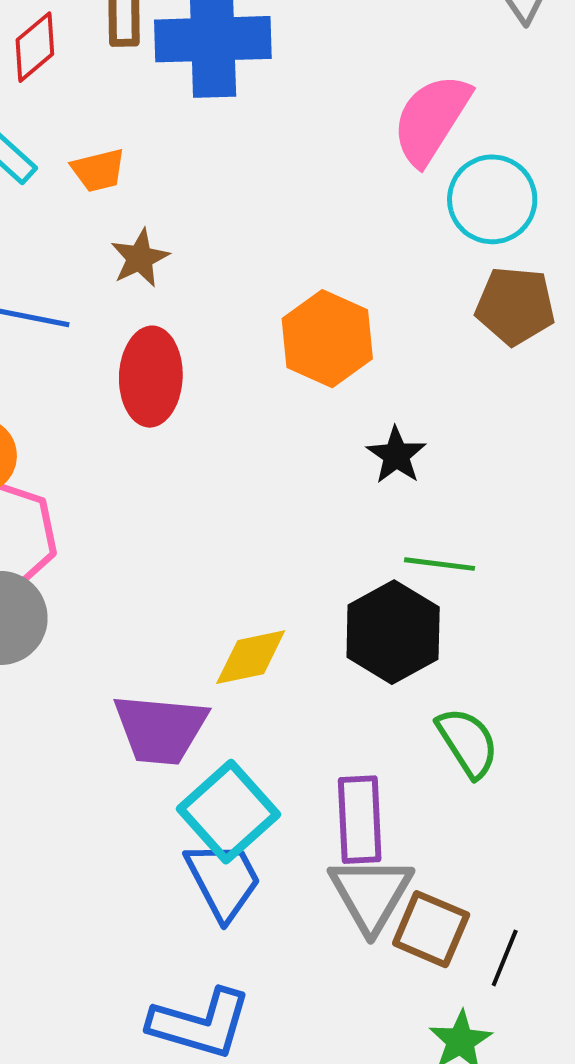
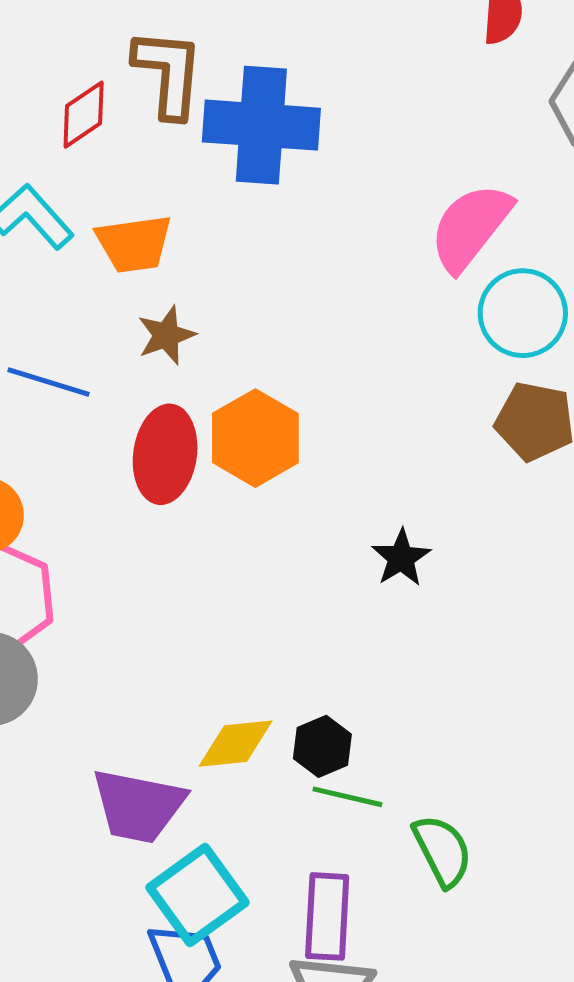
orange trapezoid: (98, 170) -> (134, 244), size x1.4
orange hexagon: (327, 339) -> (255, 438), moved
green line: (440, 564) -> (347, 797), moved
black hexagon: (393, 632) -> (322, 746), moved, size x0.6

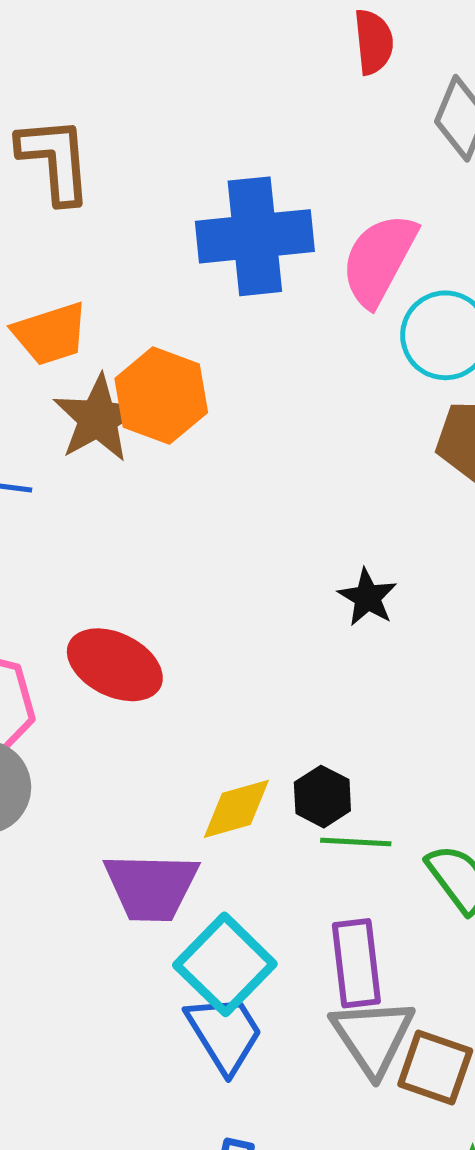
blue cross: (261, 125) -> (255, 236), moved
brown star: (166, 335) -> (98, 418), size x1.5
orange hexagon: (255, 438) -> (161, 396), moved
red ellipse: (165, 454) -> (115, 665), moved, turned -62

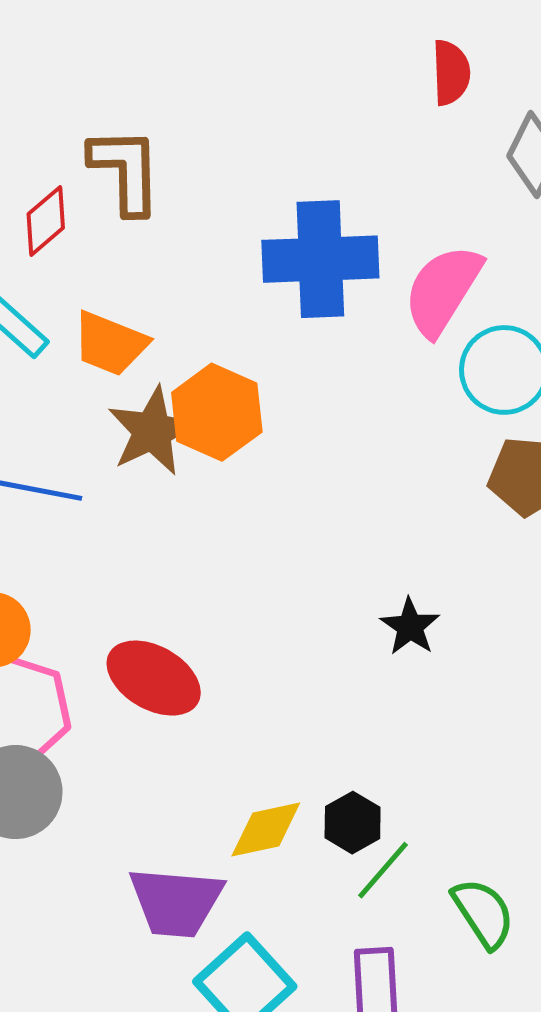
orange trapezoid: (50, 334) -> (110, 344), turned 36
green line: (356, 842) -> (383, 870), turned -56

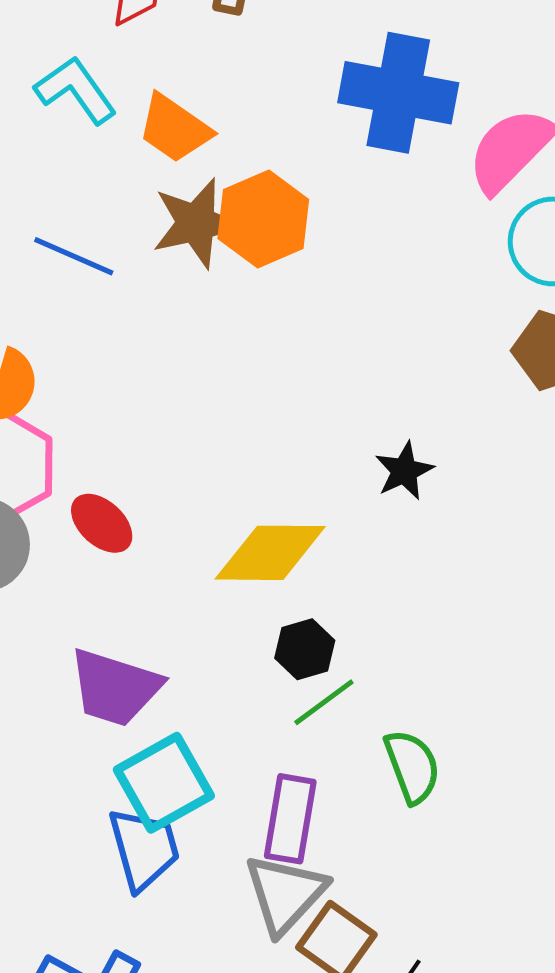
red ellipse: (154, 678) -> (102, 523), moved, size x0.7
yellow diamond: (266, 829) -> (270, 553), moved, size x1.4

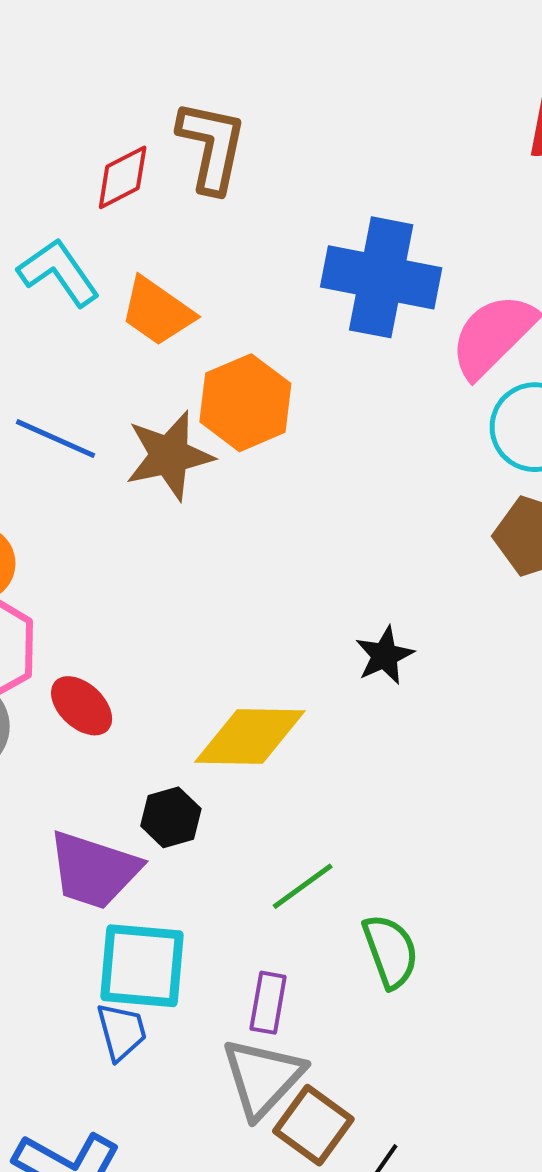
brown star: (196, 223) -> (169, 456), moved
black hexagon: (305, 649) -> (171, 817), moved
cyan square: (164, 783) -> (142, 966), turned 34
purple rectangle: (290, 819) -> (268, 1003), size x0.7
blue trapezoid: (144, 849) -> (122, 1032), size x0.7

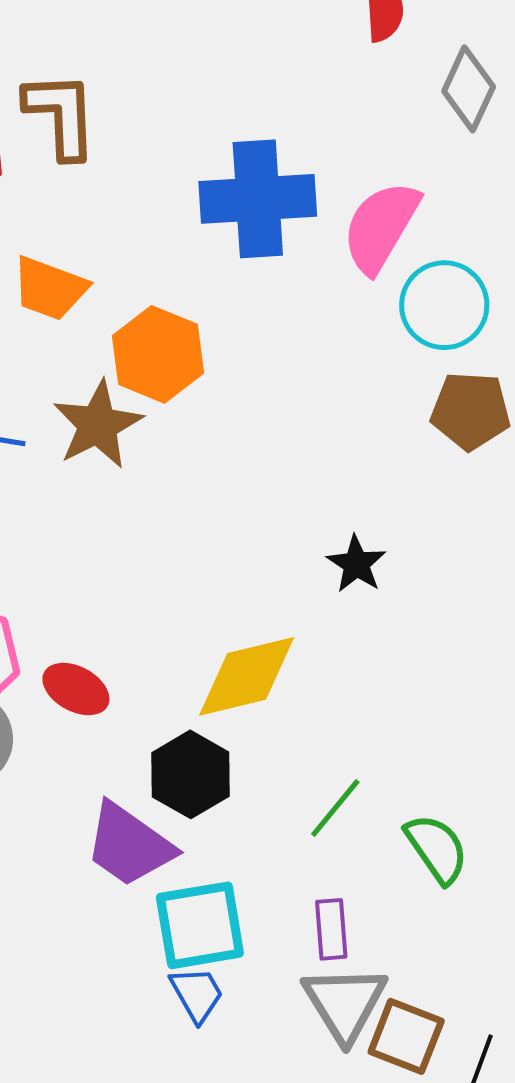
black hexagon: (171, 817) -> (191, 774), size x1.4
purple trapezoid: (94, 870) -> (129, 845), turned 32

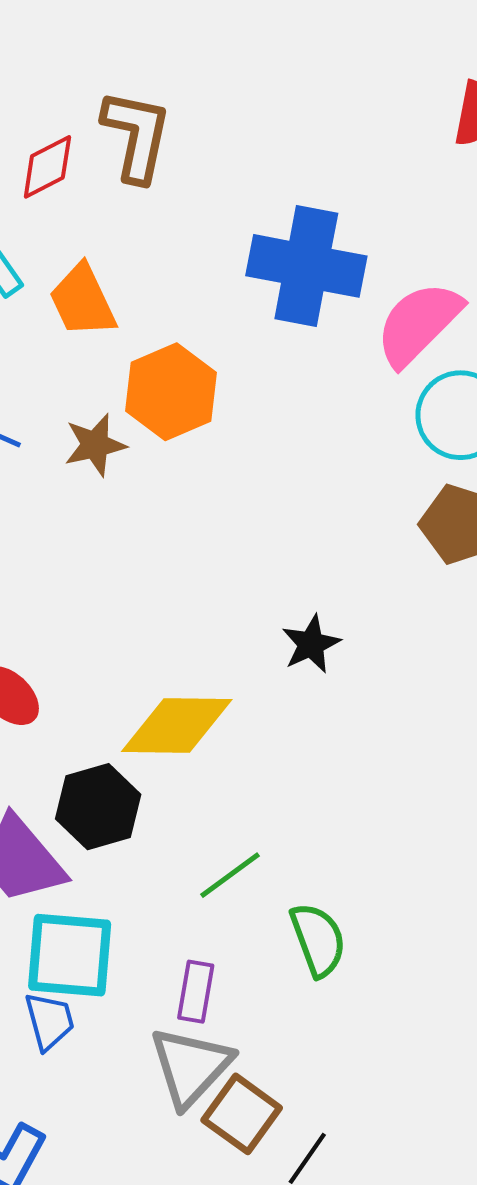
orange trapezoid: (50, 288) -> (83, 301), turned 30
brown star: (98, 425) -> (95, 445), size x0.7

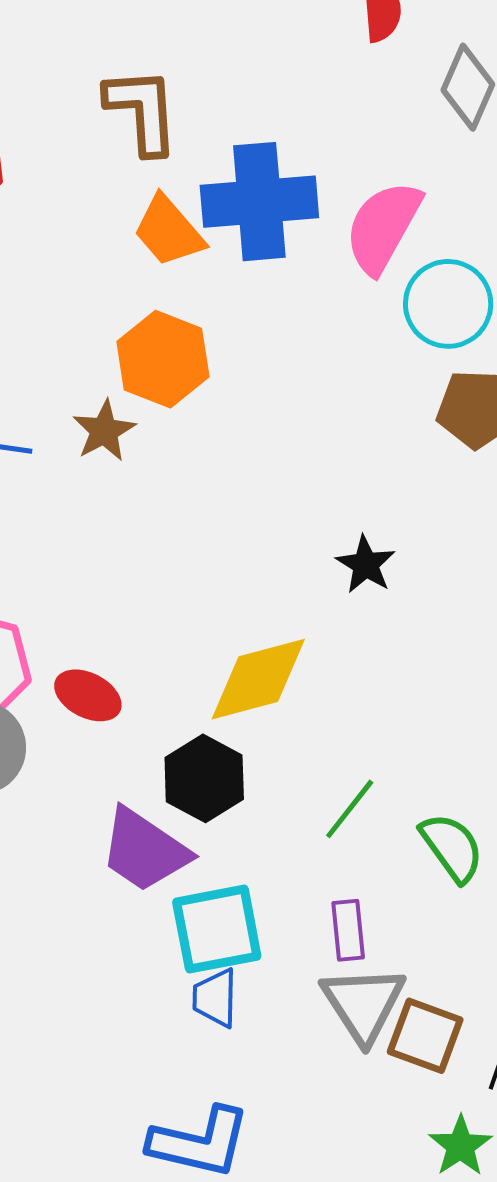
brown L-shape: (136, 136) -> (142, 111), moved
orange trapezoid: (83, 301) -> (169, 231), moved
blue trapezoid: (49, 1021) -> (215, 998), turned -148

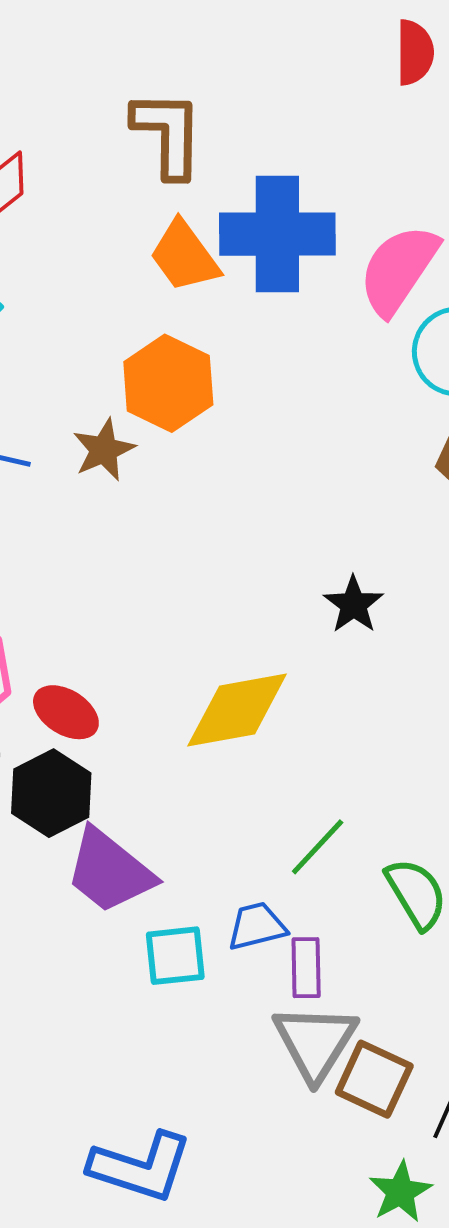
black hexagon: (204, 778) -> (51, 793), moved
cyan square: (217, 929) -> (175, 956), size x0.7
blue trapezoid: (215, 998) -> (257, 926), moved, turned 70

